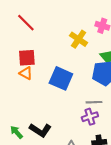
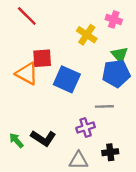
red square: (27, 58) -> (42, 58), moved
orange triangle: (26, 73) -> (27, 74), size x1.5
purple cross: (90, 117) -> (86, 128), moved

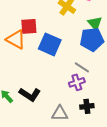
gray line: (104, 106) -> (82, 67), turned 35
purple cross: (86, 128) -> (77, 82), moved

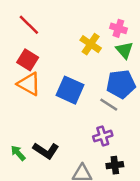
green triangle: (95, 23) -> (125, 50), moved
red square: (29, 26) -> (28, 60), moved, turned 36
gray line: (82, 67) -> (109, 105), moved

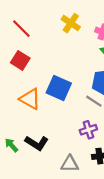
yellow cross: (91, 44) -> (71, 23), moved
orange triangle: (29, 84) -> (30, 99), moved

